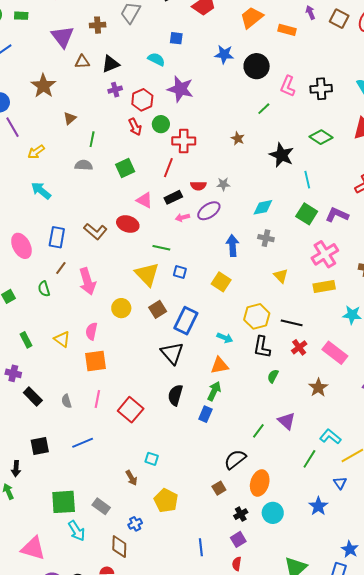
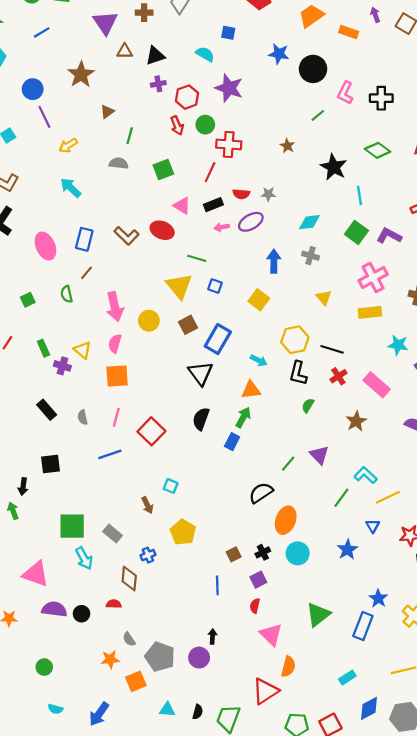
pink arrow: (87, 281) -> (115, 307), moved
purple cross: (13, 373) -> (62, 366), moved
blue line: (83, 443) -> (110, 454), moved
brown square: (219, 488) -> (234, 554), moved

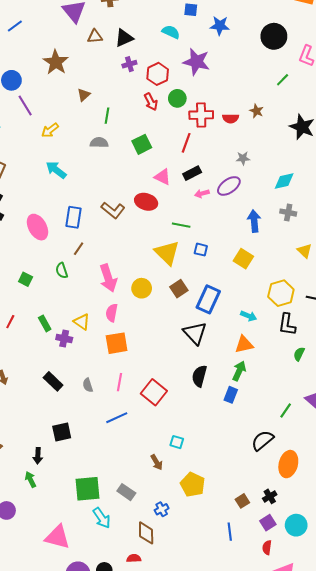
blue star: (279, 54) -> (220, 26), moved
red semicircle: (241, 194) -> (231, 118), moved
green square: (28, 300) -> (26, 279), turned -32
cyan circle: (298, 553) -> (296, 525), moved

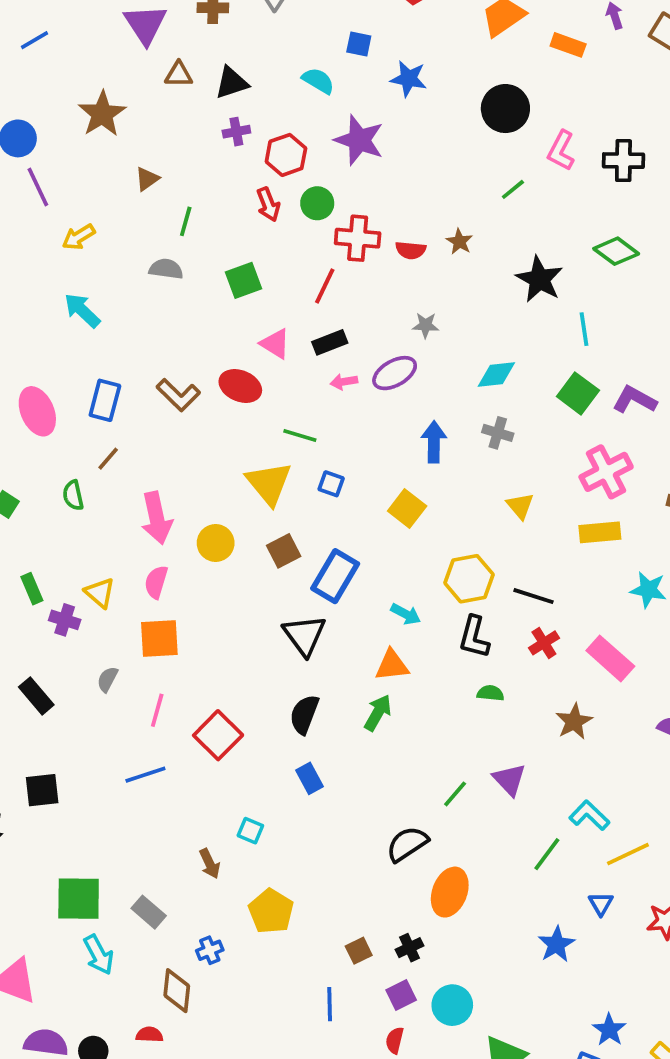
green semicircle: (299, 354) -> (490, 693), turned 64
gray semicircle: (88, 385) -> (107, 679), moved, turned 40
blue rectangle: (231, 395) -> (310, 778), moved, turned -56

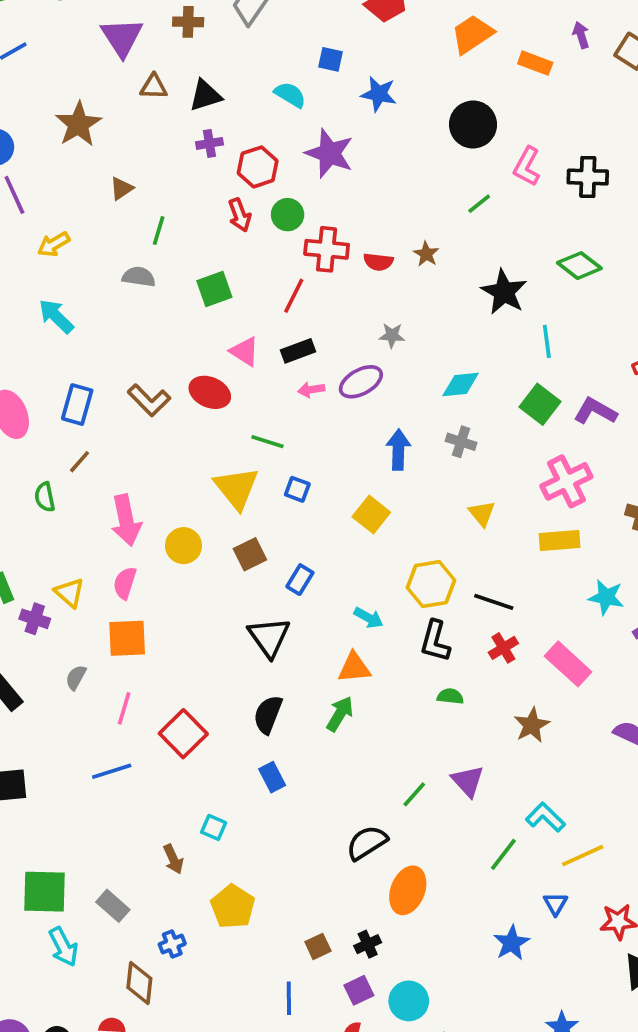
blue rectangle: (335, 576) -> (300, 580), size x0.6

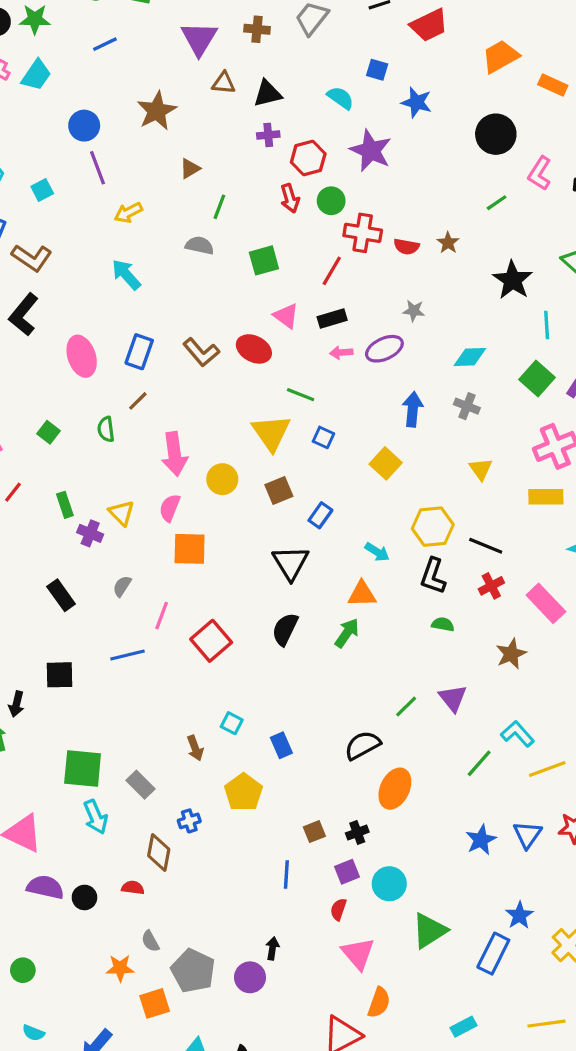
orange square: (127, 638) -> (190, 549), moved
blue line: (112, 771) -> (128, 655), moved
blue rectangle: (272, 777) -> (281, 745), moved
blue triangle: (555, 904) -> (527, 835), moved, size x1.4

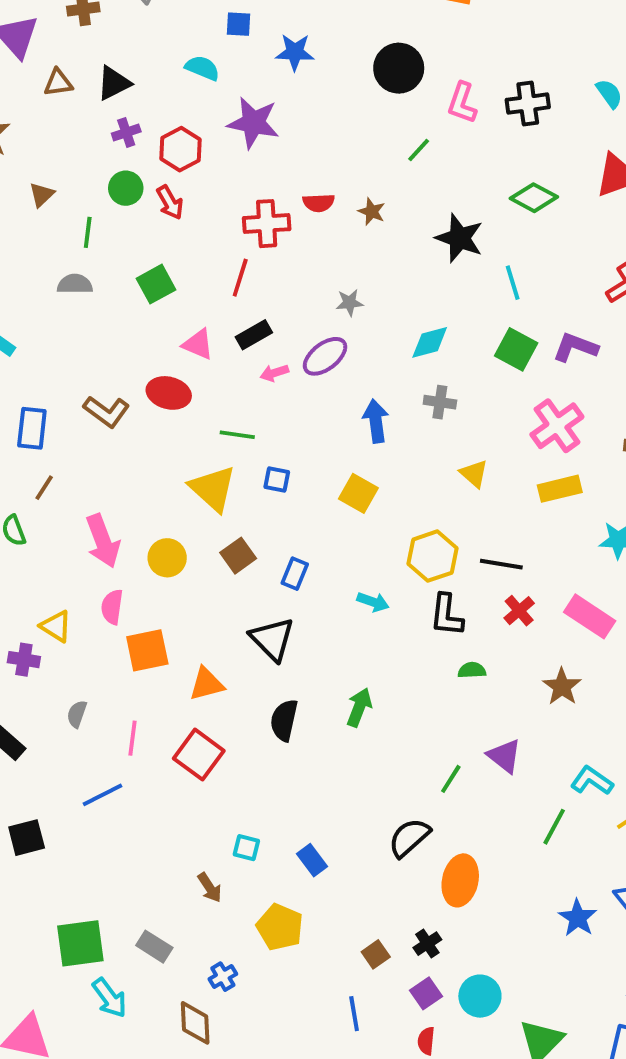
green circle: (331, 201) -> (126, 188), moved
red semicircle: (406, 247) -> (319, 203), moved
orange triangle: (362, 594) -> (207, 684), moved

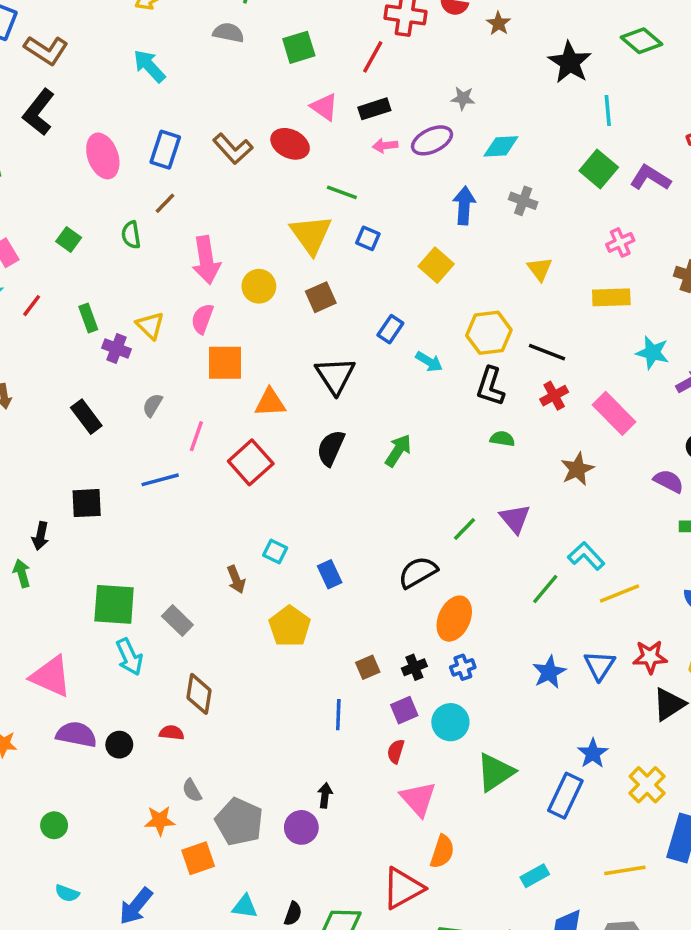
cyan diamond: (430, 342) -> (501, 146), moved
pink cross: (557, 426) -> (620, 242), size x0.6
blue rectangle: (295, 574) -> (390, 329), moved
blue cross: (223, 977) -> (463, 667), moved

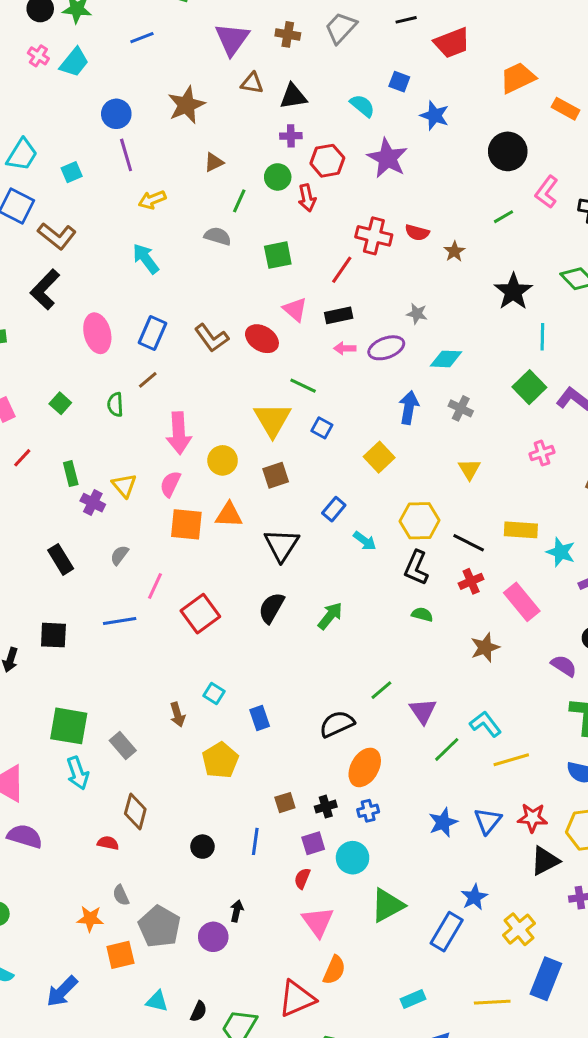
yellow rectangle: (611, 297) -> (521, 530), moved
orange triangle: (270, 403) -> (229, 515), moved
purple triangle: (515, 519) -> (423, 711), moved
black circle: (119, 745) -> (202, 847), moved

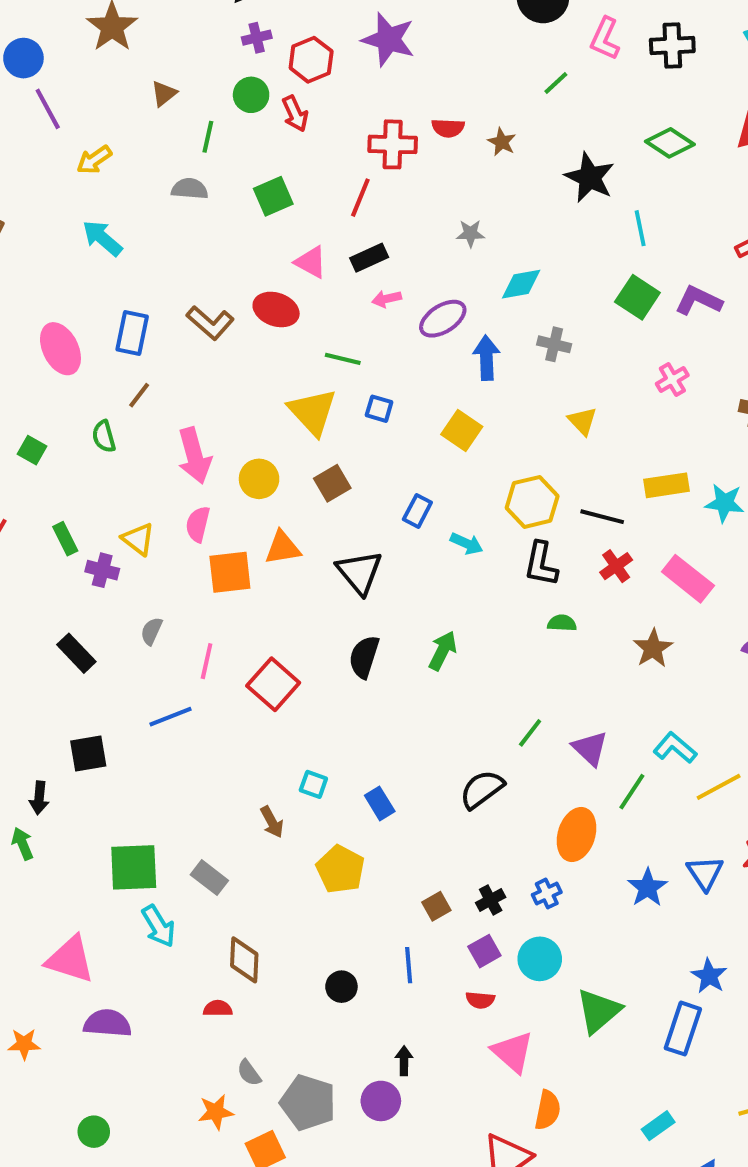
purple ellipse: (386, 348) -> (443, 319), moved
orange ellipse: (365, 767) -> (577, 834), moved
red semicircle: (302, 878) -> (480, 1000), turned -95

